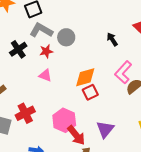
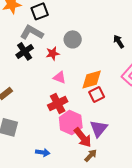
gray L-shape: (41, 30) -> (32, 32), moved
pink triangle: (45, 75) -> (60, 77), moved
red cross: (25, 113) -> (58, 103), moved
purple triangle: (105, 129) -> (99, 128), moved

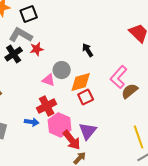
gray circle: (73, 39) -> (62, 70), moved
black arrow: (119, 41) -> (88, 50), moved
red star: (53, 53) -> (37, 49), moved
blue arrow: (43, 152) -> (32, 122), moved

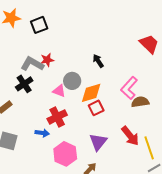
gray L-shape: (21, 35) -> (32, 64), moved
black cross: (14, 54) -> (24, 84), moved
brown semicircle: (130, 91) -> (140, 102), turned 30
pink hexagon: (60, 125) -> (65, 154), moved
red arrow: (72, 140) -> (130, 136), moved

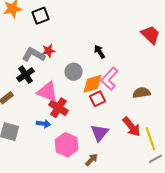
pink L-shape: (129, 88) -> (110, 79), moved
pink triangle: (59, 91) -> (48, 92), moved, size x1.6
red cross: (57, 117) -> (59, 108), turned -30

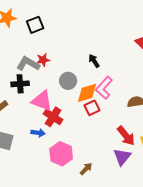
black cross: (26, 75) -> (20, 84), turned 30
purple triangle: (100, 133) -> (122, 157), moved

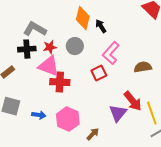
red star: (43, 60) -> (50, 47), moved
orange diamond: (87, 93) -> (83, 18), moved, turned -60
red cross: (53, 117) -> (60, 82), turned -30
blue arrow: (38, 133) -> (39, 115), moved
purple triangle: (122, 157) -> (118, 113), moved

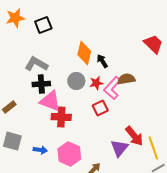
red star: (50, 47) -> (96, 83), moved
black cross: (27, 49) -> (41, 84), moved
brown semicircle: (143, 67) -> (126, 79), moved

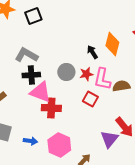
orange diamond: (84, 53) -> (112, 44), moved
brown semicircle: (126, 79) -> (121, 86), moved
pink L-shape: (112, 88) -> (102, 79), turned -30
red square: (100, 108) -> (90, 99), turned -35

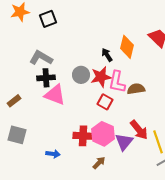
red star: (86, 74) -> (101, 77), size x1.5
red cross: (51, 108) -> (83, 136), moved
blue arrow: (30, 141) -> (53, 154), moved
pink hexagon: (59, 145) -> (103, 134), moved

